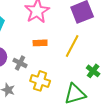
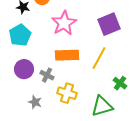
orange rectangle: (40, 43) -> (67, 55), size x1.6

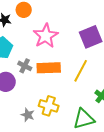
gray cross: (47, 75) -> (25, 66), moved
gray star: (35, 102) -> (28, 115), moved

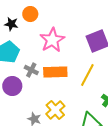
yellow cross: (49, 106) -> (55, 110), turned 30

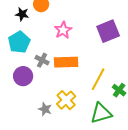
pink star: (52, 40) -> (63, 30), size x0.7
yellow line: (87, 75) -> (98, 79), moved

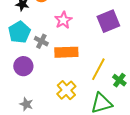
gray cross: (42, 60) -> (41, 41), moved
gray star: (45, 109) -> (26, 104), moved

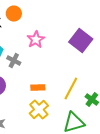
purple square: (108, 21) -> (81, 40), turned -30
orange rectangle: (66, 52) -> (38, 88), moved, size x0.6

